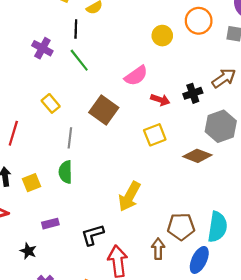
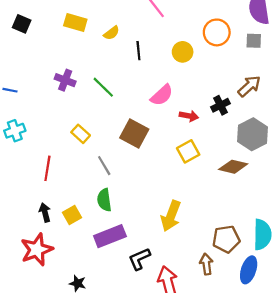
black line: (76, 29) -> (138, 51), moved
gray line: (70, 138) -> (104, 166), turned -30
purple rectangle: (50, 224) -> (110, 236), moved, size x1.8

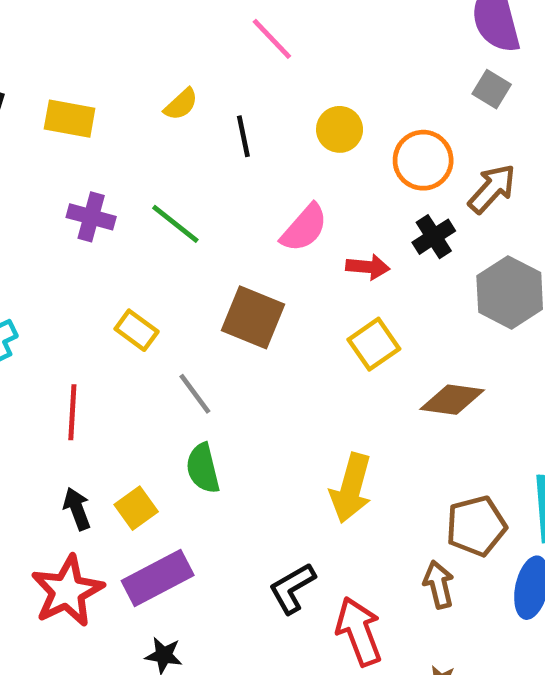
yellow rectangle: (75, 22) -> (70, 119), moved
orange circle: (217, 32) -> (423, 160), moved
gray square: (254, 41) -> (492, 89), turned 35
brown diamond: (233, 167) -> (452, 400), moved
purple rectangle: (110, 236) -> (158, 578), moved

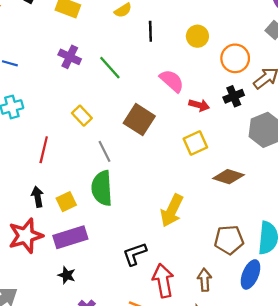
pink semicircle: (304, 228) -> (172, 81), turned -100
green semicircle: (203, 468) -> (102, 188), size x1.4
brown arrow: (439, 585) -> (205, 280), moved

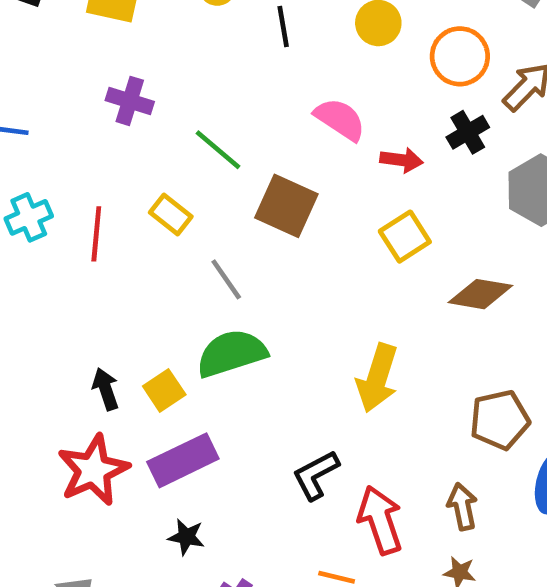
green line: (110, 68) -> (218, 150), moved
red line: (44, 150) -> (96, 234), moved
green semicircle: (102, 188) -> (232, 353), turned 84

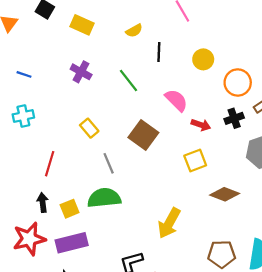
green line: (218, 150) -> (129, 81), moved
red line: (96, 234) -> (50, 164), moved

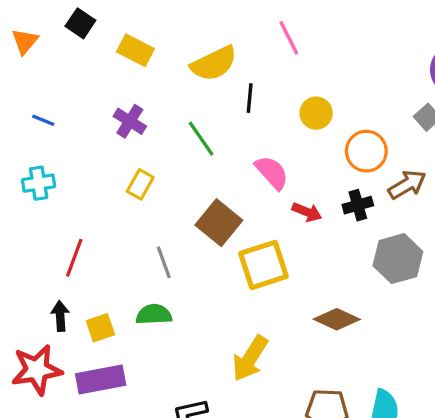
yellow semicircle: (134, 31) -> (214, 63), size x1.8
yellow rectangle: (89, 128) -> (140, 184), moved, turned 66
yellow square: (195, 160) -> (264, 265), moved, size x1.4
green semicircle: (104, 198) -> (154, 314), size x0.7

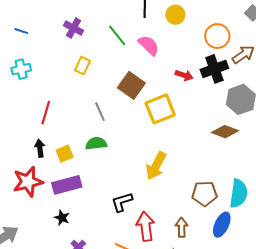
yellow circle: (316, 113) -> (175, 15), moved
pink semicircle: (272, 173) -> (149, 45), moved
black cross: (358, 205) -> (214, 69), size x1.5
brown diamond: (337, 319) -> (225, 132), moved

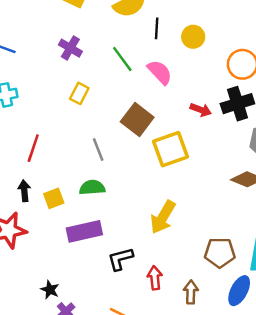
purple rectangle: (67, 185) -> (84, 231), moved
black star: (62, 218) -> (50, 290), moved
red arrow: (146, 226) -> (155, 278), moved, size x0.7

